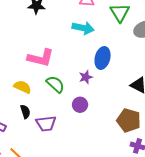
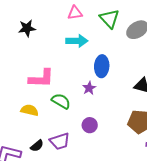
purple circle: (80, 105) -> (90, 125), moved
black semicircle: (25, 112) -> (37, 146), moved, turned 80

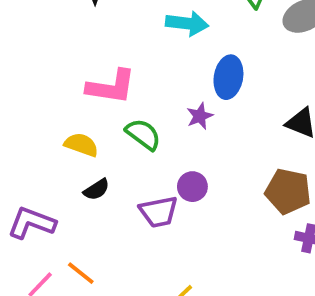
purple trapezoid: (60, 141) -> (159, 212), moved
black semicircle: (37, 146) -> (96, 190), moved

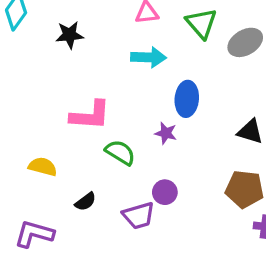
purple star: (200, 116) -> (166, 133), turned -30
yellow semicircle: (81, 145) -> (43, 167), moved

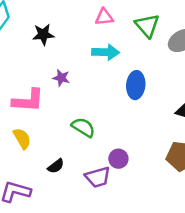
pink L-shape: (90, 115) -> (28, 100), moved
purple star: (166, 133) -> (61, 78), moved
yellow semicircle: (43, 167) -> (22, 138), turned 45

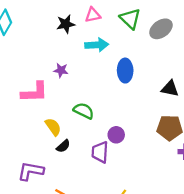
black star: (43, 34) -> (66, 24), moved
yellow semicircle: (22, 138) -> (53, 127), moved
purple trapezoid: (98, 177) -> (100, 152), turned 115

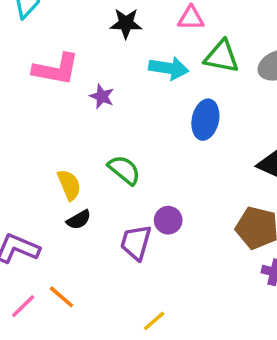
pink triangle: (93, 15) -> (191, 18), moved
green triangle: (130, 19) -> (222, 57), moved, turned -45
pink L-shape: (34, 92) -> (56, 69), moved

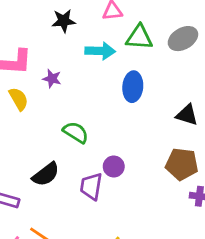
yellow semicircle: (69, 185) -> (19, 99), moved
black semicircle: (79, 220) -> (46, 174), size x1.5

